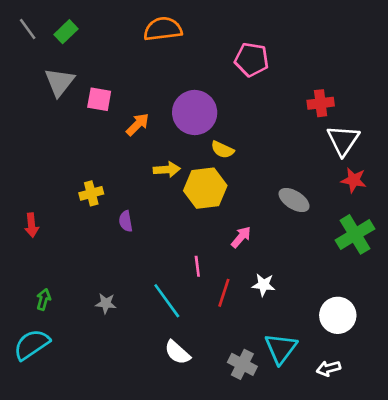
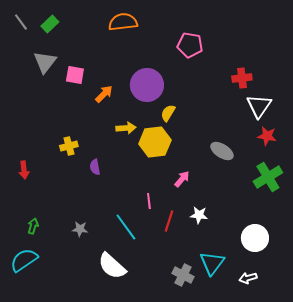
yellow semicircle: (222, 150) -> (168, 113), turned 96
white semicircle: (177, 352) -> (112, 266), moved, size x1.4

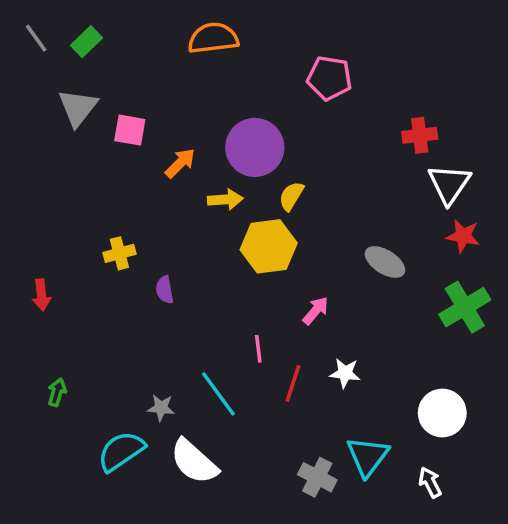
yellow arrow: (126, 128) -> (225, 200), moved
gray star: (80, 229) -> (161, 408), moved
cyan semicircle: (24, 260) -> (121, 451), moved
white arrow: (248, 278) -> (430, 482), turned 78

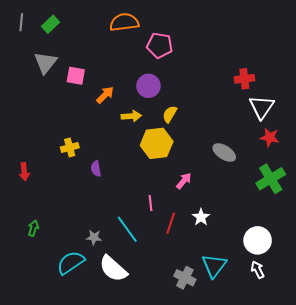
gray line: (36, 38) -> (21, 22), turned 42
pink pentagon: (329, 78) -> (160, 45), moved
purple circle: (255, 147) -> (148, 86), size x0.7
white star: (345, 373) -> (201, 217), turned 30
white arrow: (430, 482) -> (258, 270), moved

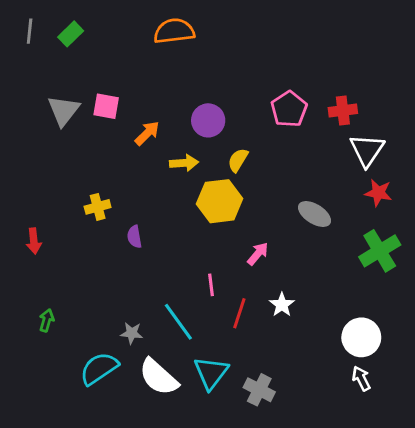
pink pentagon: (160, 45) -> (289, 109), moved, turned 30
gray triangle: (45, 63) -> (64, 111), moved
cyan triangle: (214, 266) -> (211, 373), moved

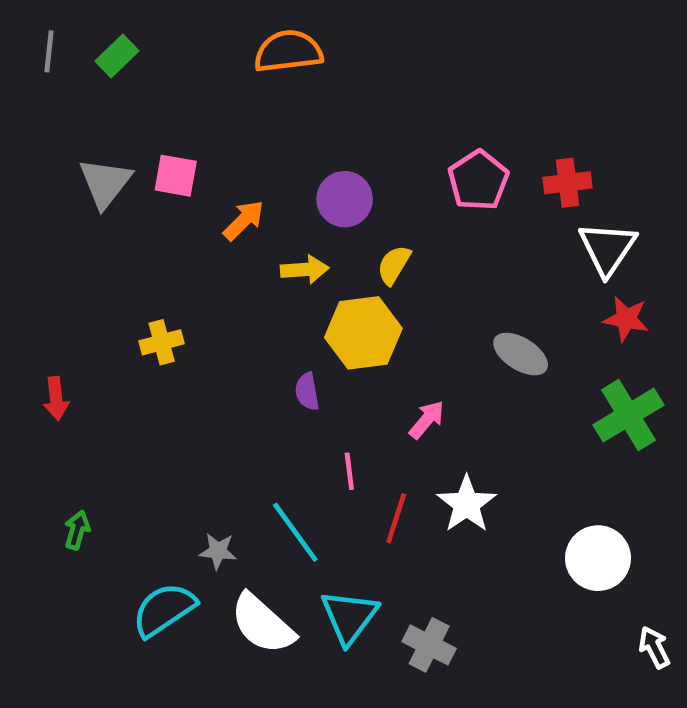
purple semicircle: (134, 237) -> (307, 392), moved
white star: (282, 305) -> (467, 504), size x1.4
white arrow: (361, 378) -> (654, 647), moved

